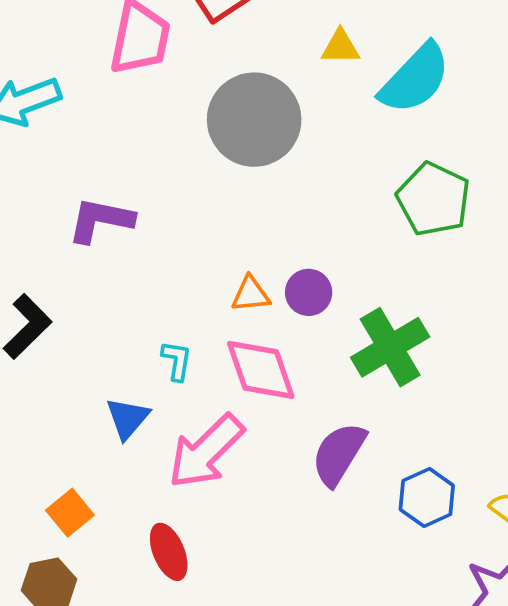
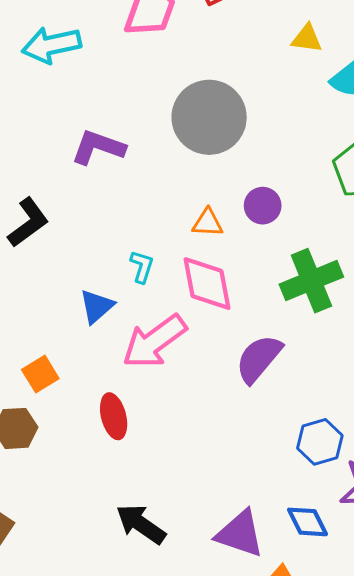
gray circle: (254, 120) -> (209, 117), moved
purple circle: (309, 292) -> (263, 206), moved
blue hexagon: (427, 497) -> (320, 442), moved

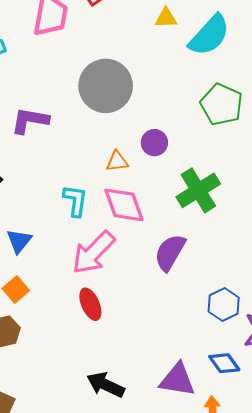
cyan L-shape: (142, 267) -> (75, 201), size x1.4
blue triangle: (97, 306) -> (19, 241), moved
red ellipse: (114, 416) -> (90, 304), moved

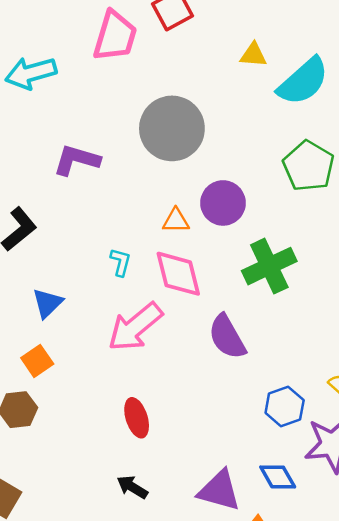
purple circle: (154, 143) -> (223, 203), size x1.4
cyan L-shape: (75, 201) -> (120, 262), size x0.7
purple semicircle: (170, 252) -> (227, 337), turned -66
red ellipse: (90, 304) -> (137, 418), moved
black arrow: (106, 385) -> (132, 487), size x0.7

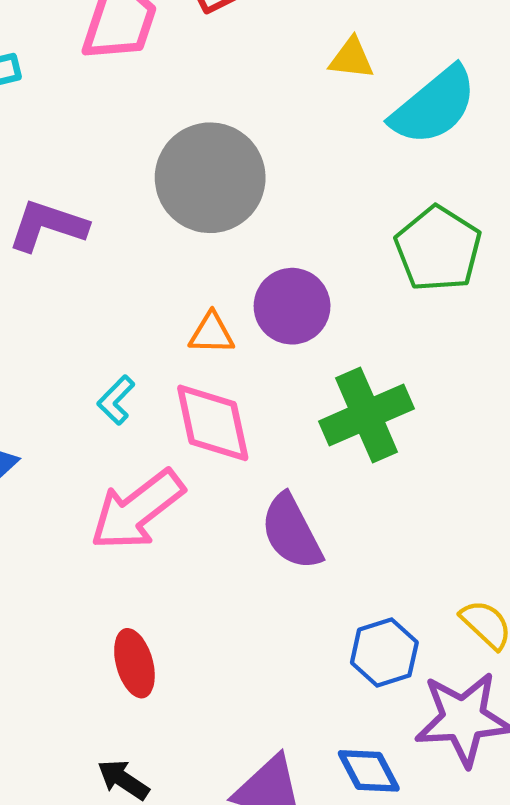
cyan L-shape: (120, 262) -> (116, 400), turned -152

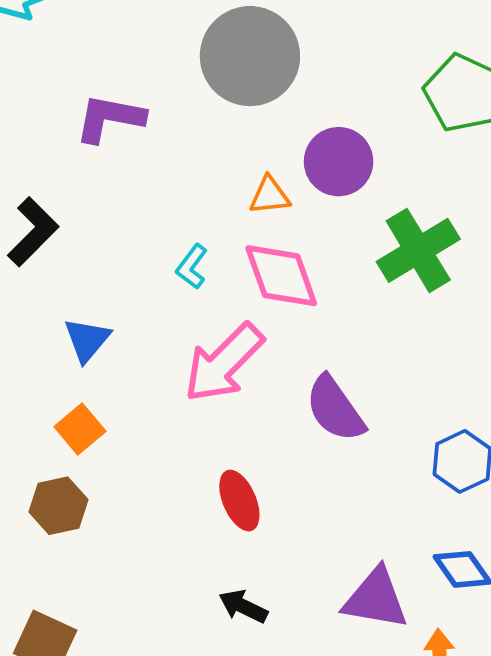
purple semicircle: (291, 532) -> (335, 409), moved

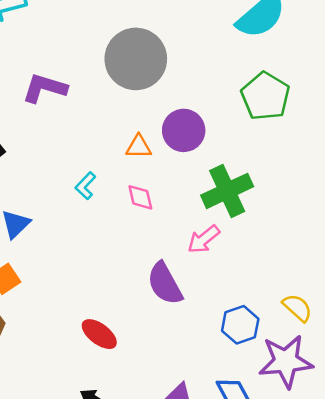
pink diamond: (281, 276) -> (140, 197), size x0.6
pink arrow: (224, 363) -> (204, 239), moved, size x0.6
red ellipse: (239, 501) -> (99, 334), turned -36

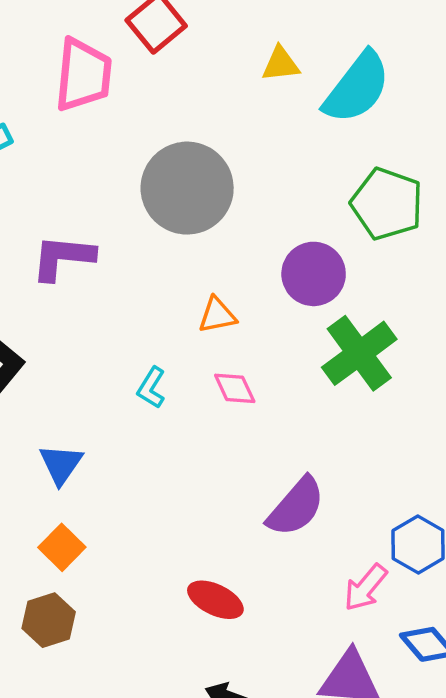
purple circle: (184, 130) -> (314, 274), moved
pink arrow: (204, 239) -> (365, 588), moved
purple semicircle: (165, 284) -> (296, 507), turned -99

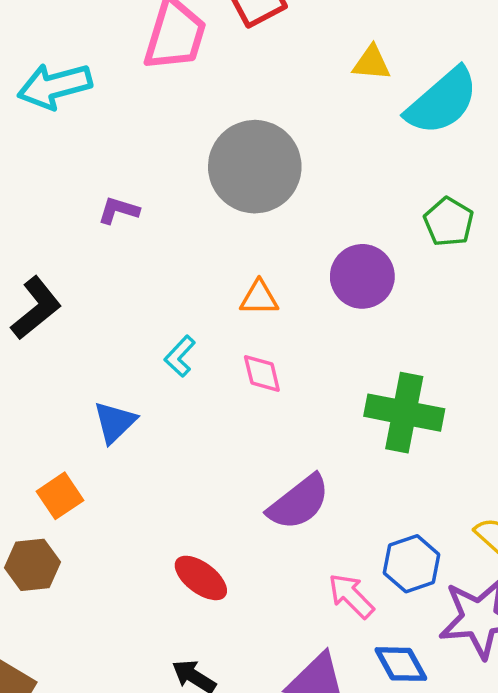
green pentagon: (387, 204) -> (449, 222), size x0.7
purple L-shape: (63, 258) -> (118, 210), size x0.6
green cross: (359, 353) -> (404, 413), moved, turned 36
blue triangle: (61, 464) -> (115, 422), moved
pink arrow: (365, 588) -> (351, 596), turned 84

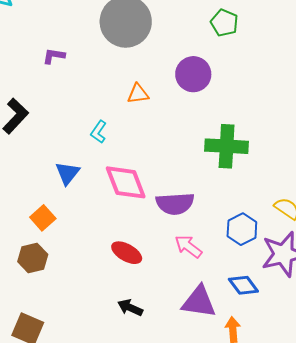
green pentagon: (449, 222) -> (224, 23), moved
pink diamond: (262, 374) -> (126, 182), moved, size x1.8
purple semicircle: (299, 502) -> (175, 204), turned 42
pink arrow: (351, 596) -> (188, 247), moved

